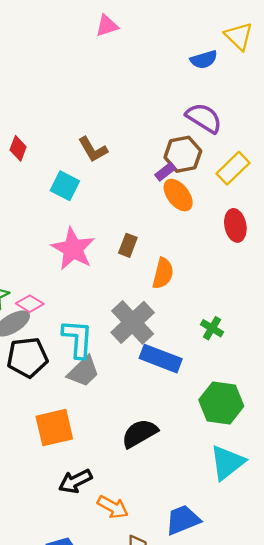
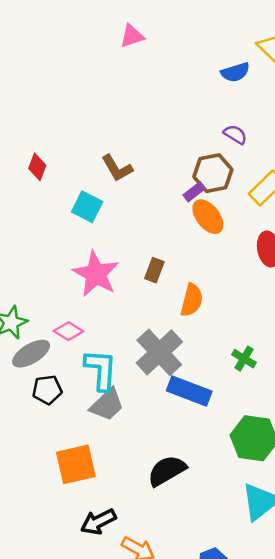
purple semicircle: (204, 118) -> (235, 134), size x0.6
pink diamond: (30, 304) -> (68, 331), moved
black pentagon: (27, 357) -> (47, 390), size x0.7

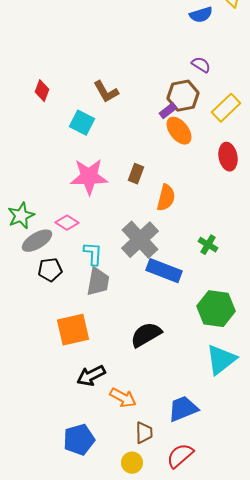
pink star: (96, 274) -> (89, 177), turned -30
cyan L-shape: (101, 370) -> (93, 254), size x0.7
gray trapezoid: (107, 405) -> (98, 282), turned -36

